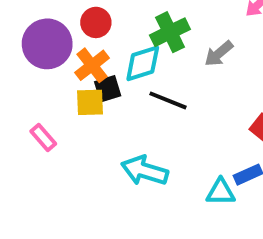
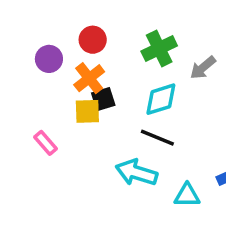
purple circle: (47, 44) -> (49, 59), size x0.6
cyan diamond: (143, 63) -> (161, 99), moved
black line: (168, 100) -> (157, 138), moved
cyan triangle: (221, 192) -> (187, 195), moved

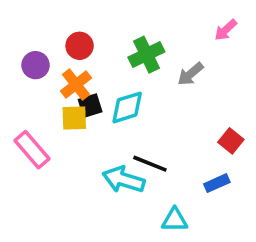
cyan diamond: (161, 99) -> (127, 107), moved
black line: (157, 138) -> (150, 164), moved
pink rectangle: (45, 143) -> (32, 150), size x1.5
cyan triangle: (187, 195) -> (175, 220), moved

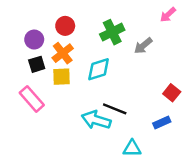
black square: (90, 106) -> (37, 64), moved

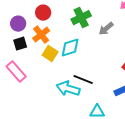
yellow square: (61, 77) -> (50, 54), moved, turned 35

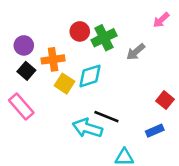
red circle: (43, 13) -> (80, 31), moved
orange cross: (41, 35) -> (53, 59), turned 30
black square: (20, 44) -> (26, 71), turned -32

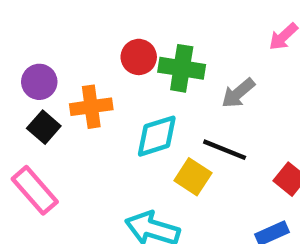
green cross: (104, 38) -> (182, 68), turned 35
yellow square: (65, 84) -> (193, 177), moved
black line: (106, 117) -> (225, 150), moved

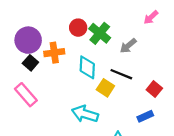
green cross: (182, 68) -> (100, 33), turned 30
purple circle: (39, 82) -> (28, 40), size x1.5
cyan diamond: (157, 136) -> (87, 67), turned -70

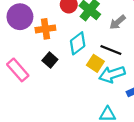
black square: (30, 63) -> (50, 60), moved
cyan diamond: (87, 67) -> (78, 43), turned 50
cyan arrow: (85, 114) -> (112, 74), moved, turned -35

